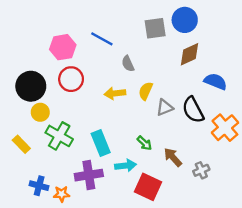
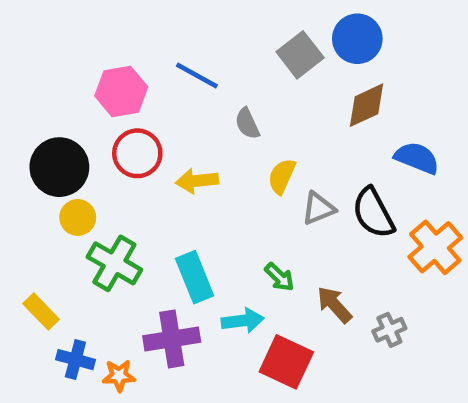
gray square: (155, 28) -> (300, 55), turned -30
yellow arrow: (115, 93) -> (197, 181), moved
yellow rectangle: (21, 144) -> (41, 311), moved

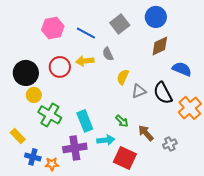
gray square: (300, 55) -> (120, 24), moved
pink hexagon: (121, 91) -> (53, 28), moved
yellow arrow: (197, 181) -> (85, 61), moved

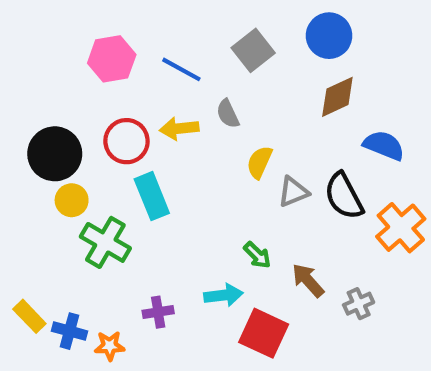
cyan rectangle: (85, 121) -> (152, 196), moved
yellow rectangle: (18, 136) -> (29, 316), moved
purple cross: (75, 148) -> (158, 312), size x0.6

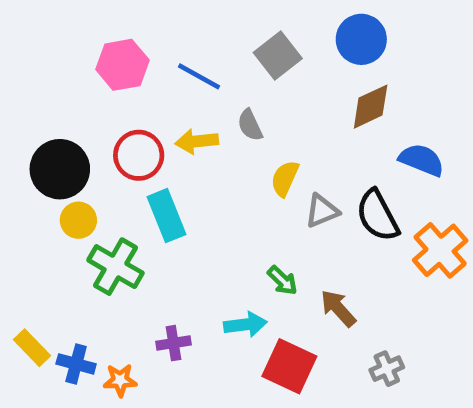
gray cross: (359, 304) -> (387, 369), moved

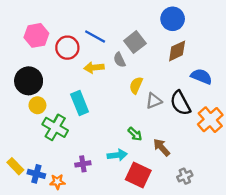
gray square: (278, 56) -> (135, 42), moved
pink hexagon: (122, 65) -> (36, 35), moved
red circle: (139, 155) -> (67, 48), moved

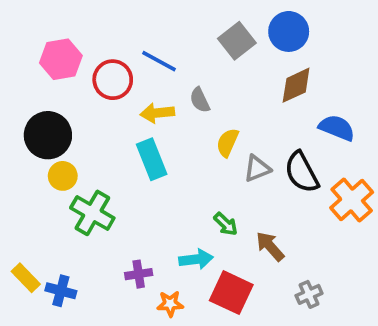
gray square: (135, 42) -> (237, 41), moved
cyan rectangle: (80, 103) -> (152, 159), moved
orange star: (57, 182) -> (170, 304), moved

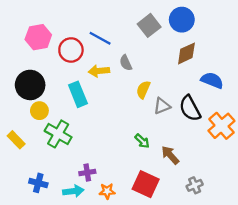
cyan rectangle: (152, 159) -> (78, 94), moved
cyan arrow: (196, 259) -> (73, 191), moved
yellow rectangle: (26, 278) -> (16, 140), moved

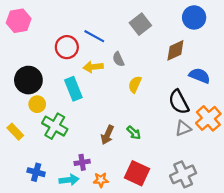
blue circle: (182, 20) -> (194, 17), moved
pink hexagon: (38, 37) -> (19, 21), moved
gray triangle: (162, 106) -> (183, 128), moved
brown arrow: (170, 155) -> (107, 135), moved, turned -114
gray cross: (195, 185) -> (183, 174), size x1.6

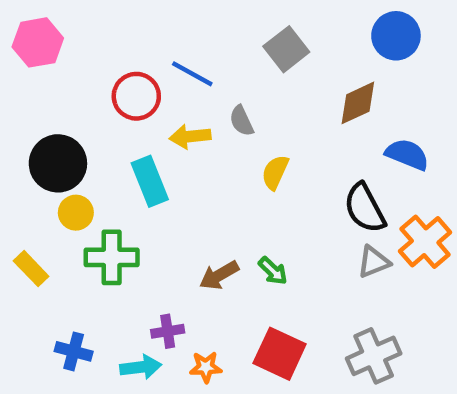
green cross: (55, 126) -> (112, 257), turned -30
brown arrow: (107, 135) -> (219, 275), turned 36

